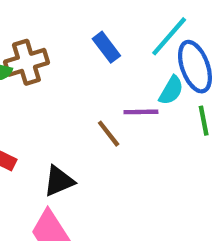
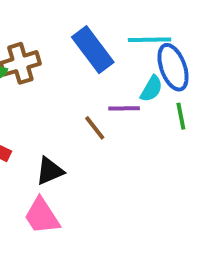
cyan line: (169, 36) -> (150, 40), turned 48
blue rectangle: (106, 47) -> (93, 50), size x1.6

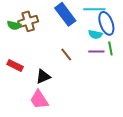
cyan semicircle: (151, 89) -> (95, 34), turned 72
purple line: (124, 108) -> (96, 51), moved

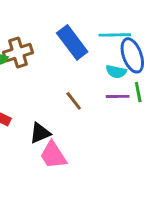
pink trapezoid: (39, 100) -> (53, 155), moved

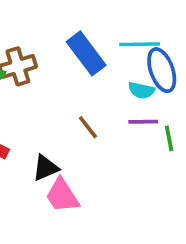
green line: (138, 92) -> (169, 138), moved

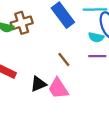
pink trapezoid: (62, 195) -> (58, 88), moved

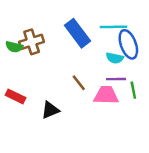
pink trapezoid: (58, 88) -> (106, 95), moved, turned 125

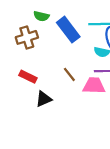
green semicircle: (14, 47) -> (41, 16), moved
red rectangle: (15, 96) -> (28, 77), moved

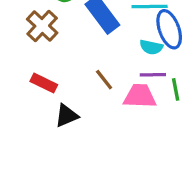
brown cross: (27, 37) -> (42, 26), turned -30

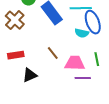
purple line: (153, 75) -> (83, 78), moved
red rectangle: (44, 83) -> (16, 55), turned -35

